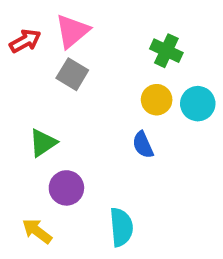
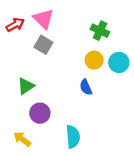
pink triangle: (72, 31) -> (43, 19), turned -35

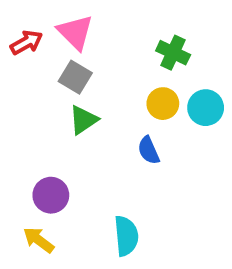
green triangle: (26, 86) -> (83, 120), moved
purple circle: (40, 113) -> (51, 195), moved

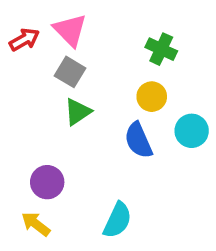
cyan circle: (206, 108) -> (192, 131), moved
blue semicircle: (149, 150) -> (138, 140), size x1.4
cyan semicircle: (126, 236) -> (118, 220), turned 30

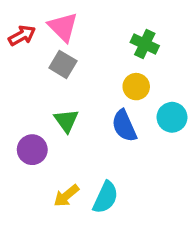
green triangle: (78, 112) -> (66, 121), moved, turned -32
purple circle: (47, 182) -> (32, 150), moved
yellow arrow: (36, 224) -> (66, 196), moved, turned -76

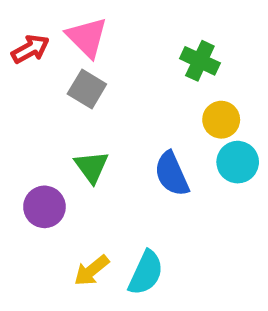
yellow circle: (136, 87) -> (221, 120), moved

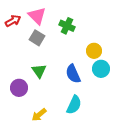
green cross: (200, 61) -> (67, 26), moved
cyan semicircle: (146, 273) -> (74, 105), moved

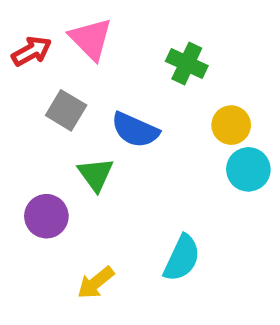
green cross: (67, 26) -> (187, 63), moved
gray square: (37, 38) -> (66, 110), moved
blue semicircle: (73, 74) -> (135, 130), moved, turned -42

